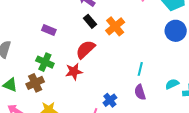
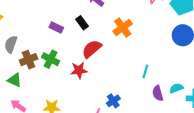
black rectangle: (90, 21) -> (82, 23), moved
brown cross: (35, 83) -> (29, 60), moved
purple semicircle: (140, 92) -> (158, 93), moved

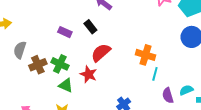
orange cross: (123, 27) -> (145, 55), moved, turned -36
red star: (79, 70) -> (89, 74), turned 30
green triangle: (15, 80) -> (66, 85), moved

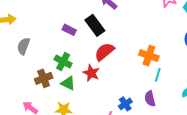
black rectangle: (90, 27) -> (95, 25), size x1.5
brown cross: (38, 65) -> (44, 78), moved
purple semicircle: (168, 95) -> (150, 99), moved

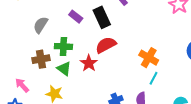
gray semicircle: (24, 46) -> (41, 25), moved
green cross: (63, 62) -> (63, 46), turned -36

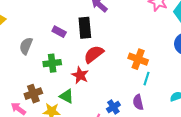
black rectangle: (102, 17) -> (85, 28), turned 30
brown cross: (41, 59) -> (33, 94), moved
green triangle: (64, 69) -> (67, 96), moved

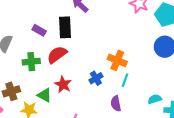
red semicircle: (94, 54) -> (57, 55), moved
red star: (80, 75) -> (63, 84), moved
blue cross: (113, 107) -> (96, 78), moved

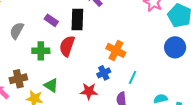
red semicircle: (57, 55) -> (67, 46), turned -40
orange cross: (117, 60) -> (116, 50), moved
red star: (63, 84) -> (89, 91), moved, turned -30

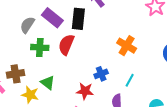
purple rectangle: (51, 20) -> (52, 18), size x1.5
gray semicircle: (17, 31) -> (27, 25), moved
orange cross: (116, 50) -> (127, 46), moved

